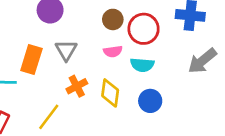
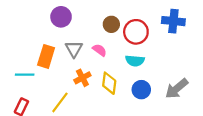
pink semicircle: (113, 51) -> (100, 50), moved, turned -136
gray arrow: (202, 61) -> (177, 89), moved

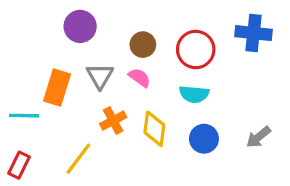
brown circle: (111, 24) -> (143, 45), moved
gray arrow: (177, 89) -> (258, 137), size x0.7

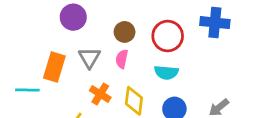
pink semicircle: (140, 78) -> (122, 59), turned -114
orange cross: (113, 121) -> (100, 94), turned -30

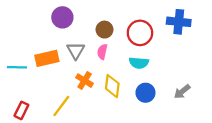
orange rectangle: (54, 67) -> (47, 58), turned 60
cyan line: (27, 90) -> (17, 67), moved

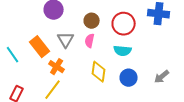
orange rectangle: (47, 58) -> (40, 47), turned 65
cyan line: (17, 67) -> (13, 55), turned 54
orange cross: (85, 81) -> (57, 67), moved

